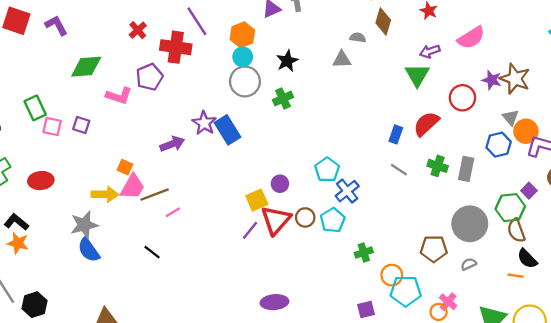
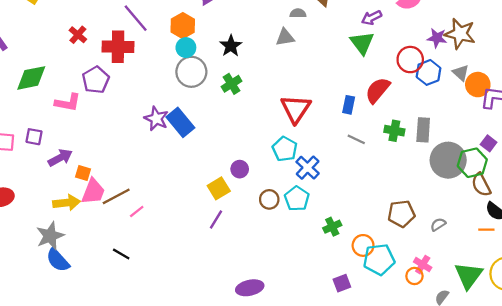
purple arrow: (172, 144) -> (60, 158), moved
blue hexagon: (499, 145) -> (428, 72), moved
red triangle: (276, 220) -> (296, 109), moved
gray circle: (470, 224) -> (448, 160), moved

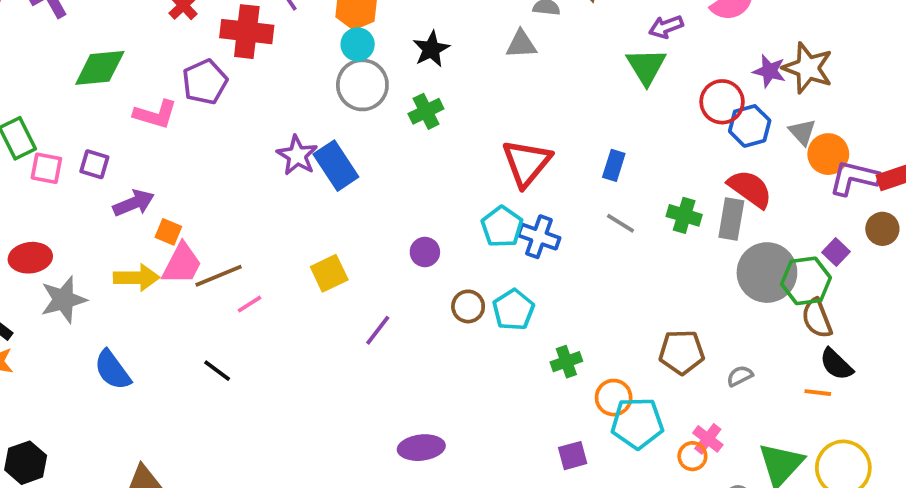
red semicircle: (378, 90) -> (750, 189), moved, turned 80
blue cross: (308, 168) -> (539, 237), moved, turned -30
yellow square: (219, 188) -> (329, 273), moved
gray star: (50, 236) -> (64, 300), moved

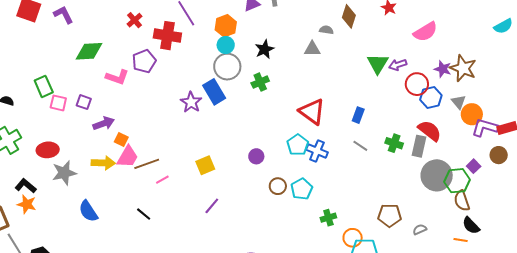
purple arrow: (666, 27) -> (398, 65), moved
red triangle: (527, 163) -> (312, 112), turned -36
blue rectangle: (336, 166) -> (214, 92), moved
purple line: (378, 330) -> (212, 206), moved

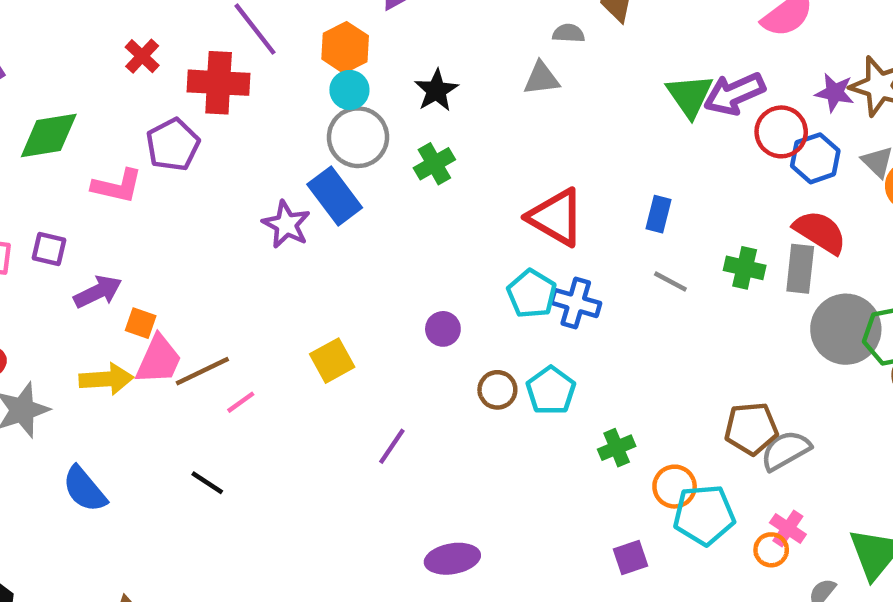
purple arrow: (398, 65) -> (734, 94), size x1.5
purple line: (212, 206) -> (392, 446), moved
gray semicircle: (420, 229) -> (786, 450), moved, size x1.6

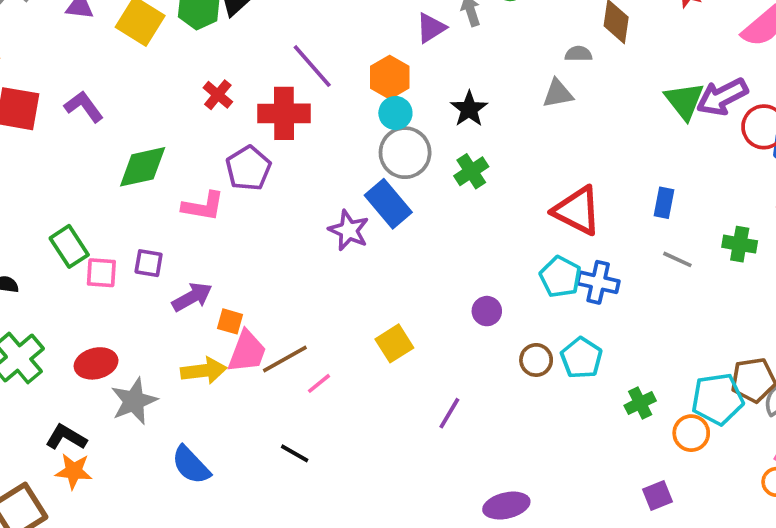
cyan pentagon: (704, 515) -> (718, 399), moved

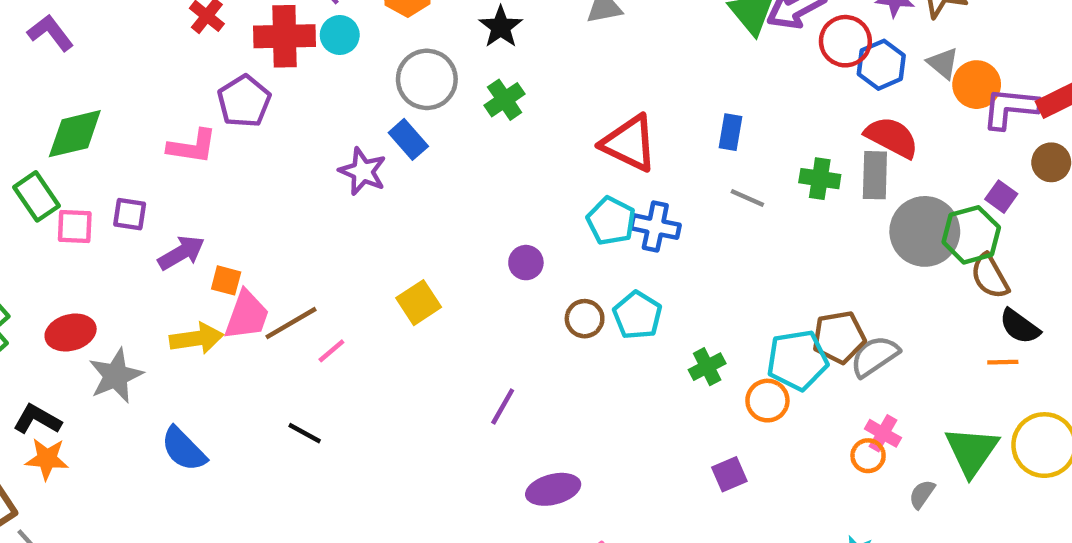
cyan circle: (395, 113) -> (340, 35), moved
green diamond: (143, 167) -> (75, 134), moved
blue rectangle: (388, 204) -> (408, 139), size x0.7
purple line: (449, 413) -> (503, 407), moved

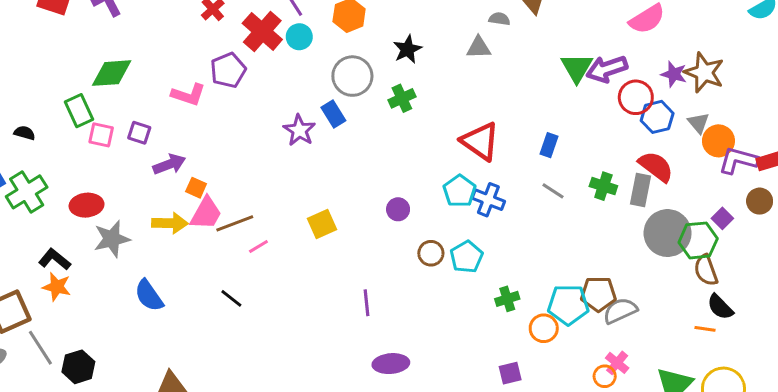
red cross: (285, 36) -> (262, 31), turned 33
purple line: (503, 407) -> (366, 303), turned -45

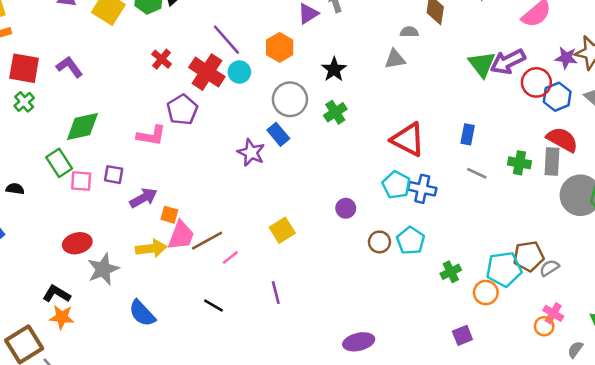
green cross: (27, 192) -> (24, 102), moved, size x0.6
purple line: (366, 303) -> (276, 293), moved
gray semicircle: (620, 311) -> (549, 268), size x0.7

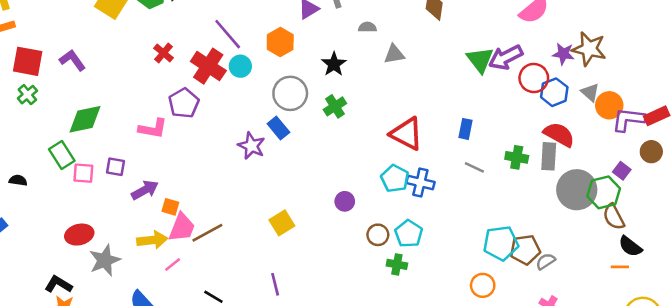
gray semicircle: (409, 32) -> (367, 27), moved
pink line: (230, 258) -> (173, 265), moved
cyan pentagon: (504, 269) -> (501, 243), moved
green cross: (451, 272) -> (397, 264), moved, turned 36

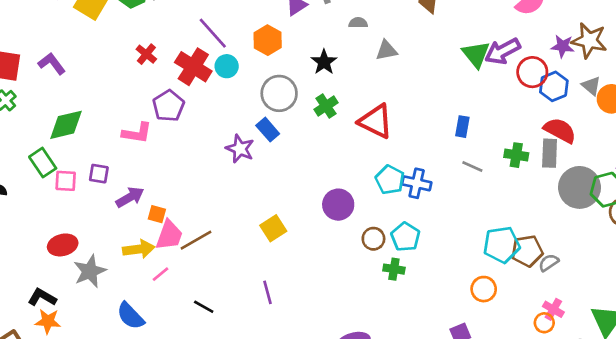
red triangle: (407, 134) -> (376, 121), moved
purple circle: (345, 201) -> (338, 205), size x1.5

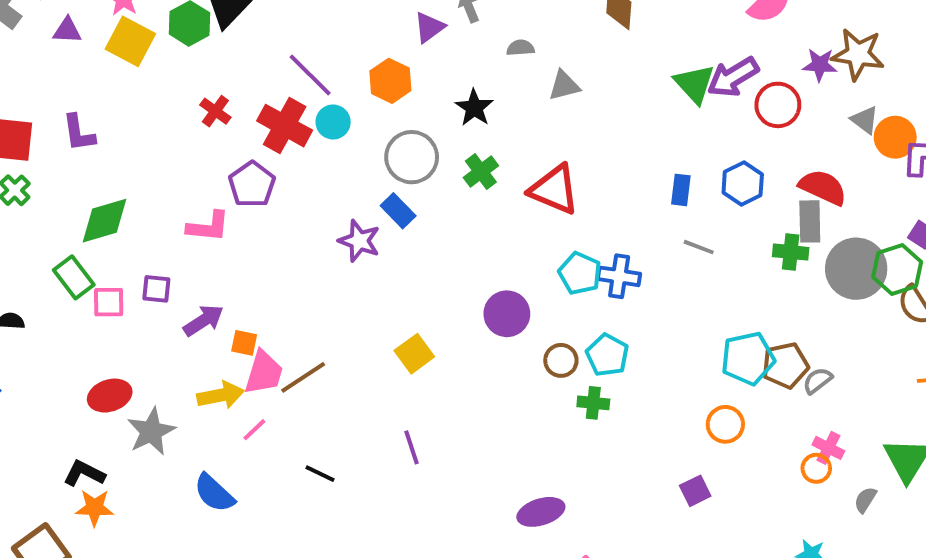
purple L-shape: (52, 64) -> (79, 133), turned -148
blue hexagon: (554, 86) -> (743, 183), moved
green cross: (516, 155) -> (791, 252), moved

